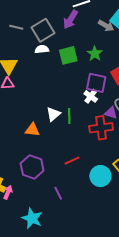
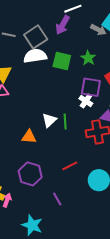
white semicircle: (42, 49) -> (35, 56), size x1.6
green square: (68, 55) -> (62, 61), turned 30

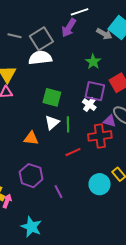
green square: (62, 61) -> (52, 97), moved
red line: (70, 166) -> (73, 152), moved
purple line: (57, 199) -> (58, 192), moved

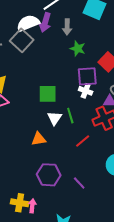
gray arrow: (104, 34) -> (67, 27), moved, turned 77
white semicircle: (40, 58) -> (28, 23), moved

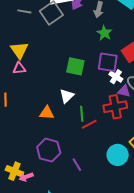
white cross: (86, 91) -> (116, 77), moved
green square: (48, 94) -> (75, 66), moved
green line: (70, 116) -> (82, 114), moved
pink arrow: (32, 206) -> (26, 177), turned -128

